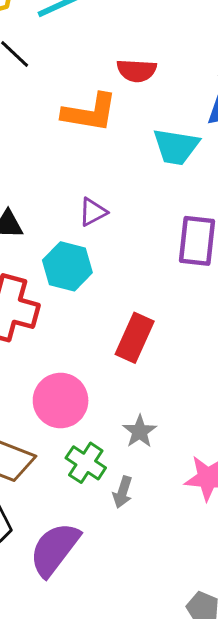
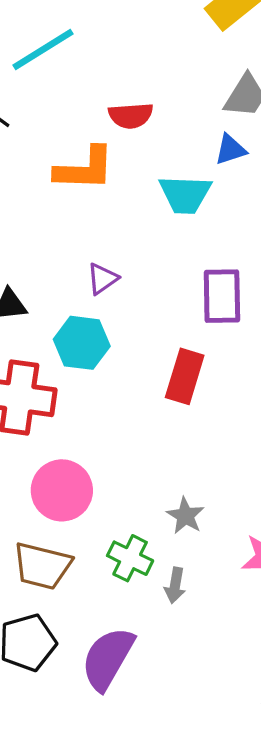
red rectangle: (135, 338) -> (185, 376), moved
pink circle: (61, 400) -> (62, 490), moved

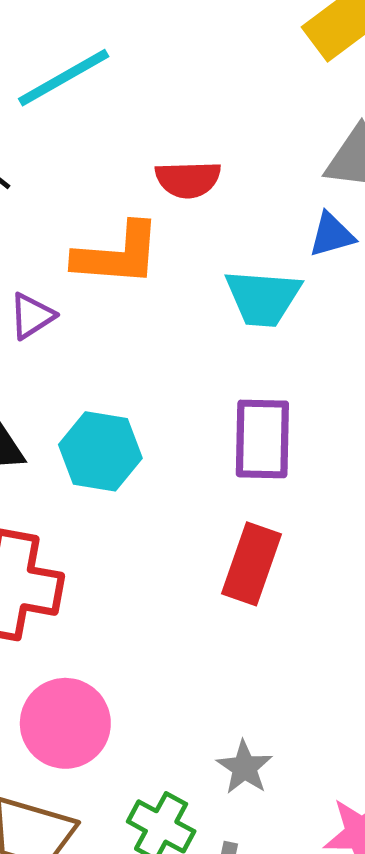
purple triangle: (102, 279) -> (32, 316), moved
purple rectangle: (222, 296) -> (262, 439), moved
cyan hexagon: (82, 343) -> (100, 451), moved

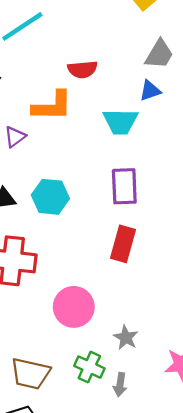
pink circle: (65, 723) -> (74, 307), moved

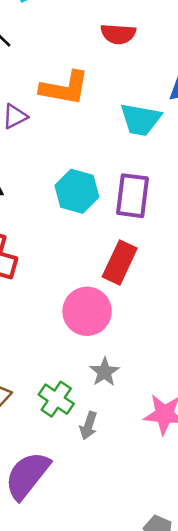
red semicircle: (82, 69) -> (118, 34), moved
cyan hexagon: (50, 197) -> (77, 191), moved
pink circle: (74, 307) -> (87, 311), moved

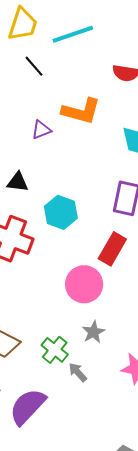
cyan hexagon: (77, 191) -> (61, 212), moved
gray arrow: (88, 426) -> (78, 372), turned 115

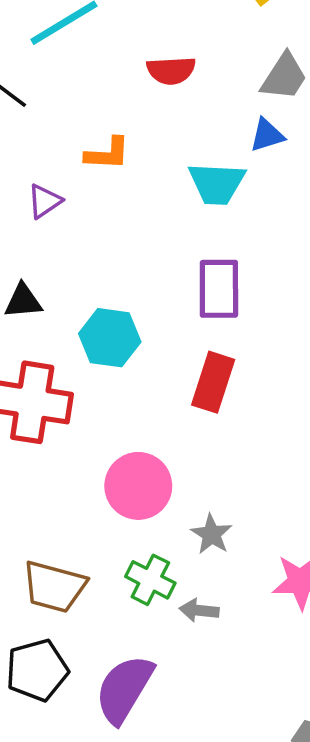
orange L-shape: (81, 111) -> (107, 154), size x0.7
pink circle: (84, 284) -> (138, 486), moved
gray arrow: (78, 372) -> (199, 610), turned -30

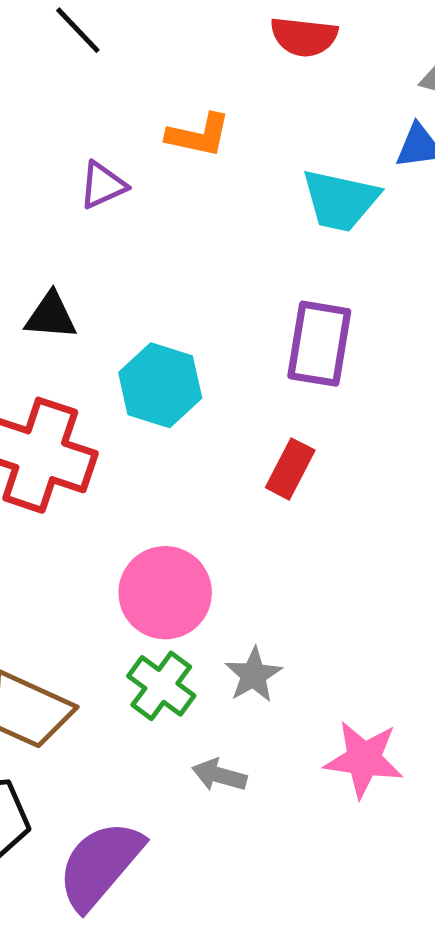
red rectangle: (213, 382) -> (290, 469), size x0.7
green cross: (150, 580) -> (161, 686), moved

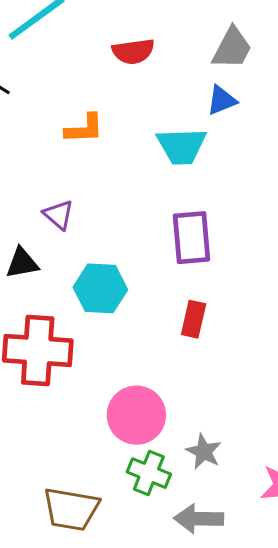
purple triangle: (103, 185) -> (59, 215), moved, turned -40
gray arrow: (219, 775) -> (199, 519), size x1.4

